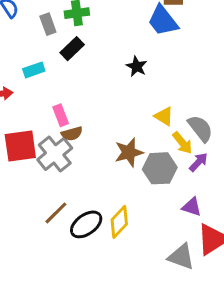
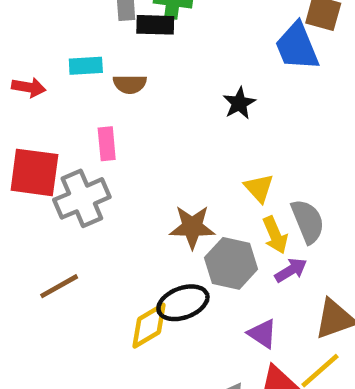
black rectangle: (72, 49) -> (155, 25), moved, turned 30
brown semicircle: (72, 134) -> (130, 84), moved
black ellipse: (86, 224) -> (183, 303), moved

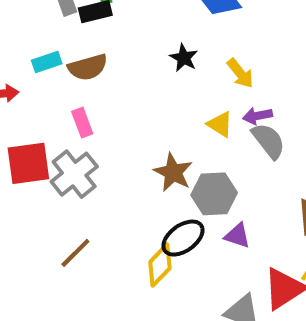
brown semicircle: (130, 84) -> (88, 67), size x1.4
brown star: (192, 227) -> (173, 172), turned -30
yellow arrow: (275, 235) -> (240, 73), moved
purple arrow: (291, 270) -> (257, 116), moved, turned -144
purple triangle: (262, 334) -> (237, 236), moved

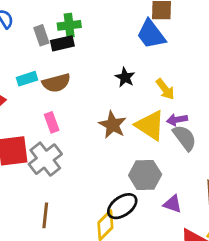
yellow triangle: (220, 124) -> (150, 125), size x1.6
brown star: (173, 172) -> (113, 125), moved
purple triangle: (237, 236) -> (173, 204), moved
brown line: (75, 253) -> (45, 215), turned -40

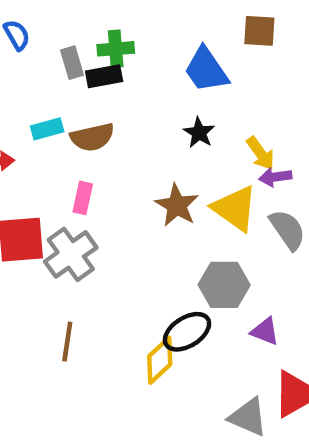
blue trapezoid: (151, 34) -> (206, 70), moved
purple arrow: (177, 120) -> (275, 177), moved
pink rectangle: (52, 122) -> (83, 198), turned 30

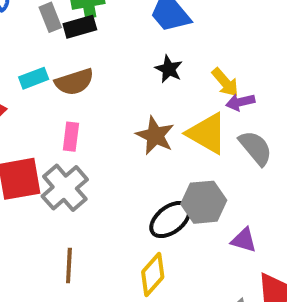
black ellipse: (187, 332) -> (170, 220), moved

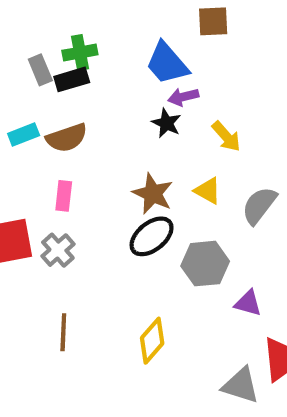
purple arrow: (240, 102) -> (183, 97), moved
yellow triangle: (207, 133) -> (208, 191), size x0.6
gray semicircle: (256, 148) -> (259, 205), turned -102
gray cross: (65, 188) -> (58, 250), size x0.7
black ellipse: (170, 220) -> (152, 236), moved

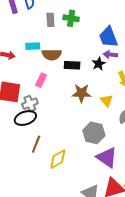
black rectangle: (72, 79) -> (72, 65), moved
brown star: (153, 194) -> (81, 93), turned 30
black ellipse: (152, 236) -> (25, 118), moved
purple triangle: (248, 303) -> (107, 157), size x1.6
brown line: (63, 332) -> (36, 144), moved

